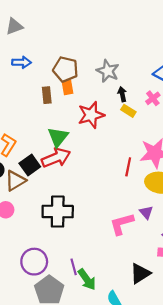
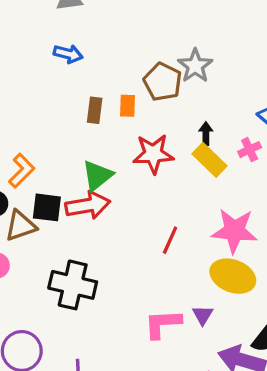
brown pentagon: (65, 69) -> (163, 82), moved
gray star: (108, 71) -> (195, 66), moved
yellow rectangle: (128, 111) -> (209, 160), size x1.5
black square: (30, 165) -> (47, 207), turned 30
red line: (128, 167) -> (170, 240), moved

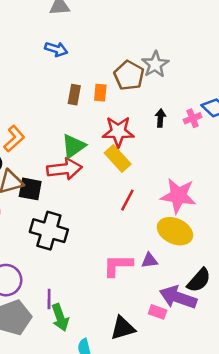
pink cross: (250, 150) -> (193, 118), moved
yellow rectangle: (209, 160) -> (118, 159), moved
black square: (47, 207) -> (30, 189), moved
purple triangle: (203, 315) -> (149, 260), turned 48

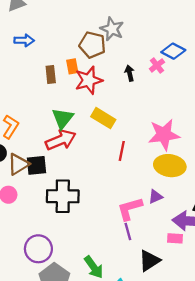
red star: (118, 132) -> (89, 80), moved
purple line: (49, 299) -> (128, 232), moved

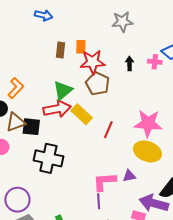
gray star: (112, 29) -> (122, 22), turned 30
brown pentagon: (92, 45) -> (98, 84), moved
pink cross: (157, 65) -> (155, 62), turned 32
yellow rectangle: (103, 118) -> (82, 114), moved

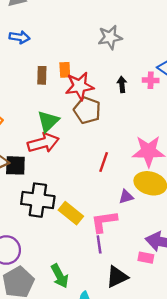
yellow rectangle: (82, 114) -> (71, 213), moved
purple triangle: (129, 176) -> (126, 197), moved

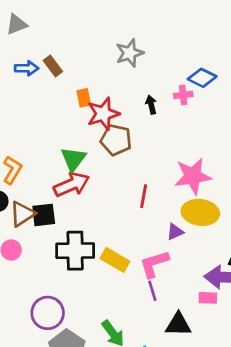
brown rectangle: (42, 75) -> (53, 66), moved, turned -30
black triangle: (117, 277) -> (178, 325), turned 35

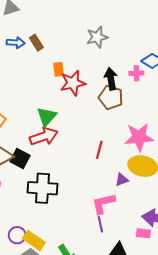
black arrow: (151, 105) -> (111, 79), size x1.5
brown pentagon: (116, 140) -> (111, 97), moved
black square: (44, 215) -> (20, 158), turned 30
yellow rectangle: (115, 260) -> (34, 240), moved
purple circle: (48, 313) -> (17, 235), size x0.7

